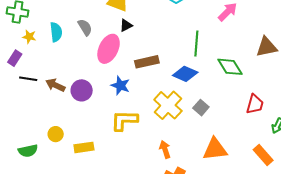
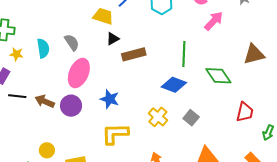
pink ellipse: (109, 49) -> (79, 73), moved
brown rectangle: (147, 62) -> (134, 54), moved
yellow cross: (168, 105) -> (158, 117), size x0.7

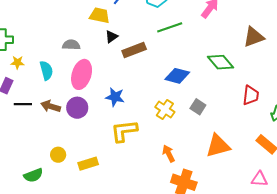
gray semicircle: (72, 42) -> (71, 45), turned -48
cyan semicircle: (43, 48) -> (46, 70), moved
green line: (184, 54) -> (170, 27), moved, turned 75

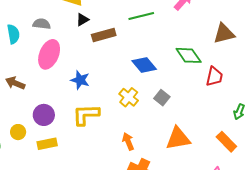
cyan semicircle: (46, 70) -> (13, 34), moved
blue diamond: (177, 76) -> (144, 65), turned 30
red trapezoid: (251, 95) -> (214, 76), moved
purple circle: (77, 108) -> (44, 115), moved

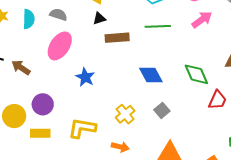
yellow cross: (129, 97) -> (125, 114), moved
yellow L-shape: (86, 115) -> (82, 128), moved
yellow circle: (18, 132) -> (14, 116), size x1.5
orange arrow: (128, 141) -> (120, 147), turned 114

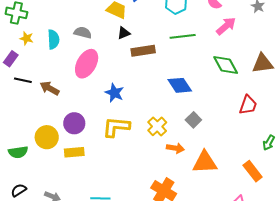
green diamond: (196, 74) -> (226, 65), moved
yellow L-shape: (82, 128) -> (116, 127), moved
orange arrow: (120, 147) -> (175, 148), moved

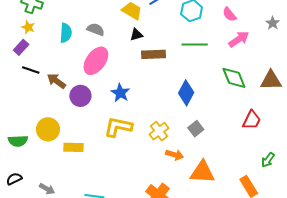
yellow star: (26, 38) -> (28, 27), moved
blue diamond: (180, 85) -> (186, 93), turned 55
purple circle: (74, 123) -> (80, 96), moved

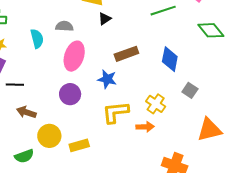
brown rectangle: (154, 54) -> (126, 54), moved
brown arrow: (56, 81) -> (26, 112), moved
orange arrow: (175, 155) -> (145, 127), moved

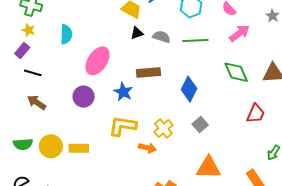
gray semicircle: (64, 26) -> (162, 37), moved
yellow circle: (49, 136) -> (51, 146), moved

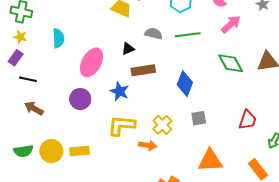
black triangle: (137, 33) -> (128, 49), moved
red trapezoid: (256, 114) -> (248, 120), moved
gray square: (200, 125) -> (199, 118), turned 35

